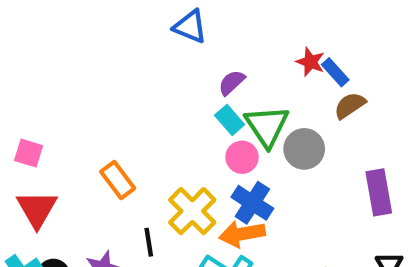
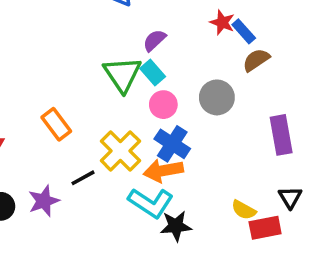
green triangle: (267, 126) -> (122, 74), moved
black line: (149, 242) -> (83, 178), turned 70

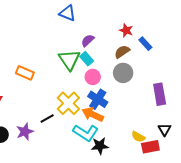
blue rectangle: (244, 31) -> (145, 44), moved
brown semicircle: (256, 60) -> (122, 52), moved
orange rectangle: (56, 124) -> (25, 73), moved, turned -30
orange arrow: (163, 171) -> (93, 114), turned 35

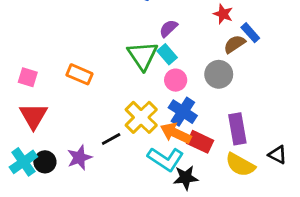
brown semicircle: (122, 52) -> (235, 44), moved
purple rectangle: (160, 94) -> (237, 129), moved
black triangle: (165, 130) -> (278, 155), turned -32
yellow semicircle: (138, 137) -> (240, 165), size x1.5
red rectangle: (150, 147) -> (200, 142), moved, turned 36

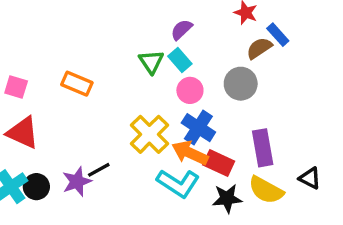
green triangle: (143, 56) -> (151, 62), size x0.7
red triangle: (33, 116) -> (23, 133), turned -36
black line: (111, 139) -> (99, 170), moved
black star: (186, 178) -> (227, 198), moved

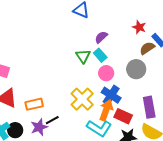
orange rectangle: (77, 84) -> (34, 104), moved, turned -36
orange arrow: (190, 153) -> (106, 110), turned 85

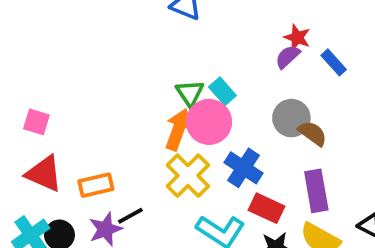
purple semicircle: (101, 37) -> (288, 57), moved
brown semicircle: (147, 48) -> (313, 133), moved, turned 70
pink circle: (106, 73) -> (209, 122), moved, size x1.5
orange arrow: (106, 110) -> (178, 130), moved

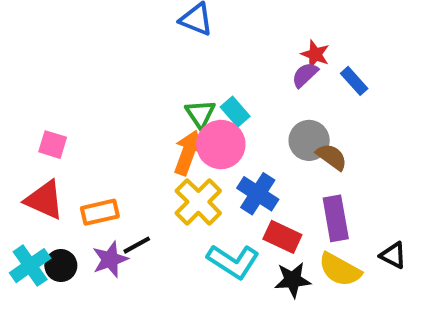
pink square: (36, 122) -> (53, 145), moved

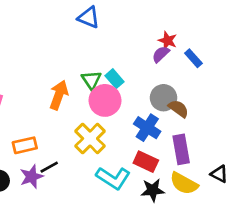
orange arrow: (188, 153) -> (59, 95), moved
blue cross: (258, 194) -> (147, 128), moved

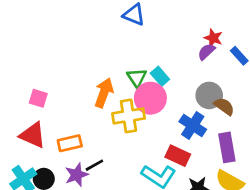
yellow cross: (90, 139) -> (129, 116), moved, turned 36
red rectangle: (146, 162) -> (178, 156), moved

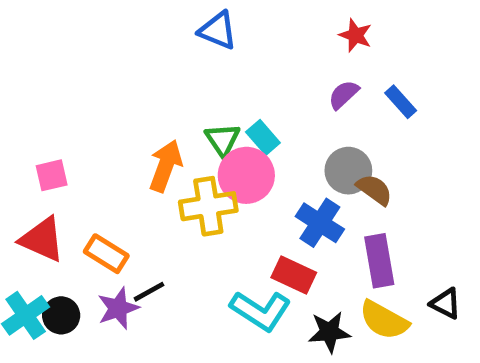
red star: (213, 38) -> (355, 35), moved
pink square: (38, 98) -> (52, 175), turned -30
orange rectangle: (70, 143) -> (106, 254), turned 45

